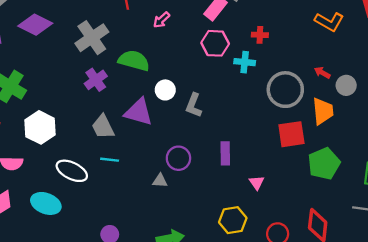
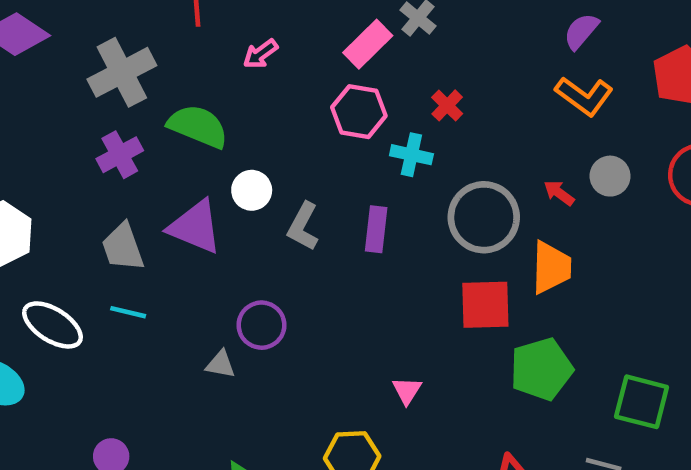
red cross: (260, 35) -> (447, 105), turned 35
gray circle: (346, 85) -> (610, 176), moved
purple rectangle: (225, 153) -> (376, 229), moved

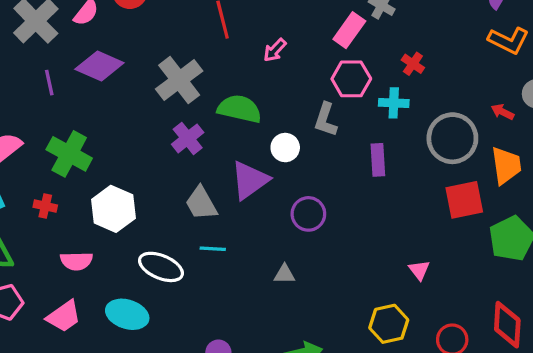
gray L-shape: (303, 226) -> (326, 120), moved
purple triangle: (195, 227) -> (250, 180), turned -48
purple circle: (261, 325) -> (308, 214), moved

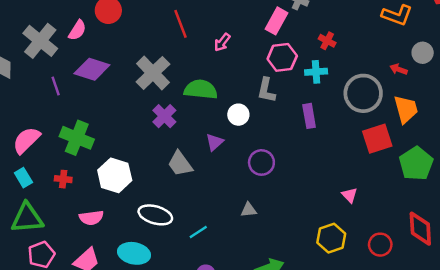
purple triangle: (250, 180) -> (215, 142), size x0.6
cyan line: (213, 249) -> (198, 232), moved, turned -30

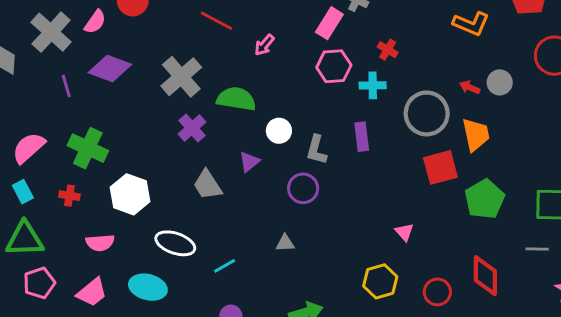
red line: (180, 24) -> (216, 21), turned -44
gray circle: (423, 53) -> (500, 82), moved
gray L-shape: (266, 90) -> (316, 150), moved

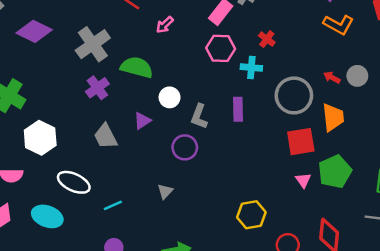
pink triangle: (404, 232) -> (303, 180), moved
gray triangle: (285, 243) -> (165, 191), turned -49
yellow hexagon: (380, 281) -> (251, 215), moved

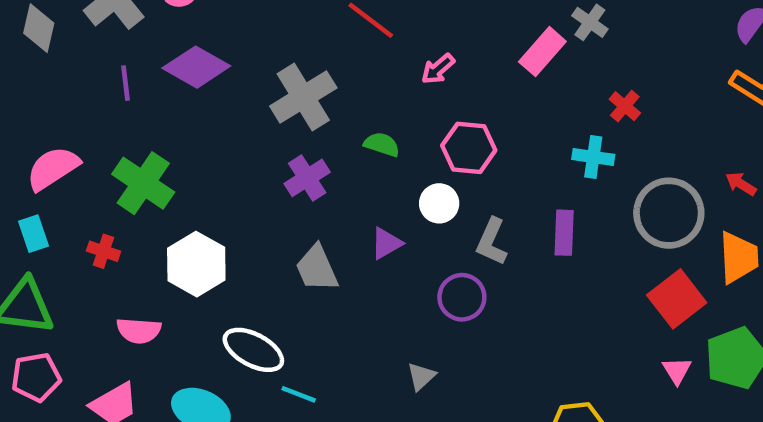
pink hexagon: (221, 48) -> (469, 148), moved
green semicircle: (137, 67) -> (382, 144), size x0.6
red square: (301, 142) -> (677, 299), turned -32
cyan line: (113, 205) -> (299, 394), moved, turned 42

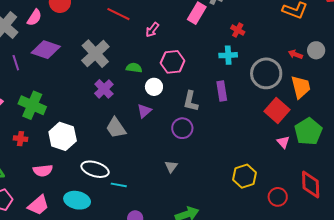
white circle: (439, 203) -> (154, 87), moved

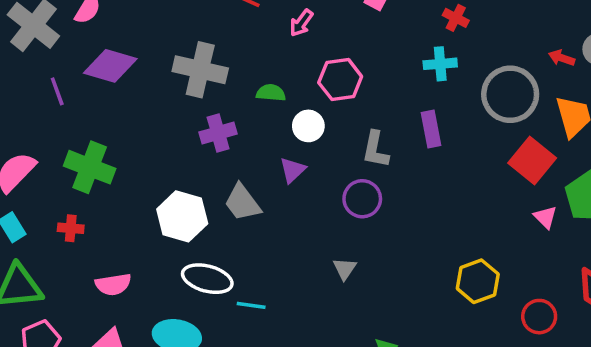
gray cross: (95, 54) -> (200, 70), turned -32
purple cross: (104, 89) -> (218, 133), turned 30
white hexagon: (63, 136) -> (182, 216), moved

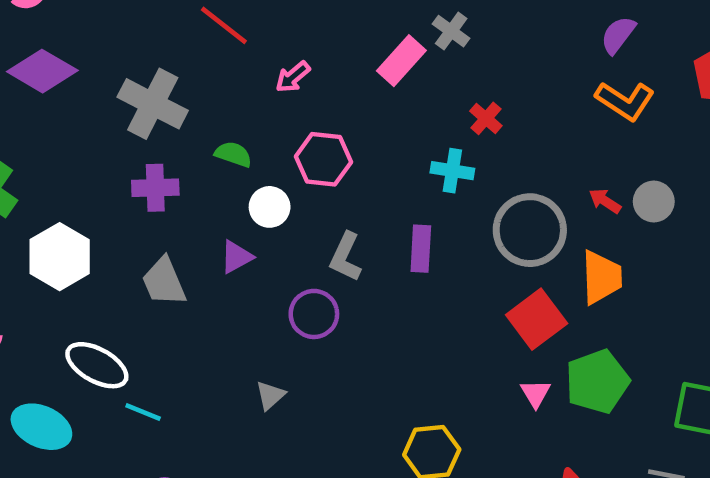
white hexagon: (182, 216) -> (60, 257), moved

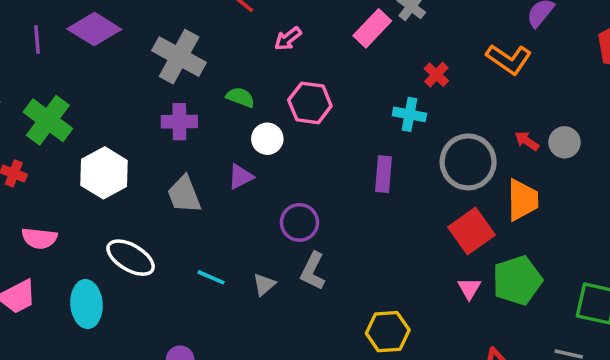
orange L-shape: (625, 101) -> (509, 59), moved
gray L-shape: (346, 257) -> (313, 271), moved
cyan line: (143, 412) -> (211, 277), moved
cyan ellipse: (41, 427) -> (87, 304), turned 60

